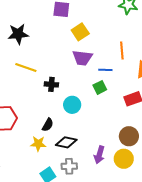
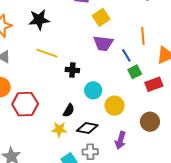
blue line: (105, 70) -> (126, 55), turned 56
green square: (100, 87) -> (135, 72), moved
yellow circle: (124, 159) -> (114, 106), moved

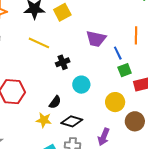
yellow square: (101, 17) -> (62, 12), moved
black cross: (72, 70) -> (63, 62), turned -32
yellow circle: (114, 106) -> (115, 102), moved

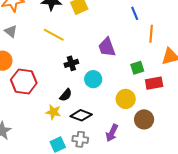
purple trapezoid: (96, 39) -> (107, 47), moved, turned 55
blue line: (118, 53) -> (135, 13), moved
black cross: (63, 62) -> (71, 63), moved

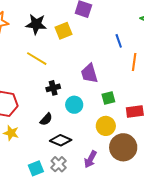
green square: (137, 68) -> (108, 98), moved
yellow star: (53, 112) -> (11, 133), moved
brown circle: (144, 119) -> (123, 147), size x1.4
gray cross: (80, 139) -> (59, 164), turned 35

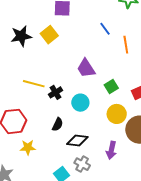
yellow line: (37, 59) -> (34, 84), moved

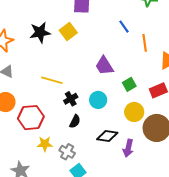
black cross: (55, 92) -> (71, 99), moved
black diamond: (77, 141) -> (107, 136), moved
gray cross: (82, 164) -> (67, 152), moved

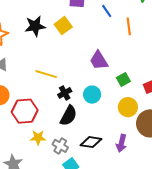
blue line: (124, 27) -> (107, 11), moved
orange line: (145, 43) -> (129, 26), moved
black semicircle: (75, 121) -> (69, 116), size x1.5
black diamond: (107, 136) -> (91, 142), moved

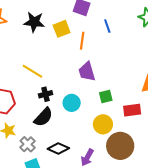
orange line: (129, 26) -> (82, 41), moved

